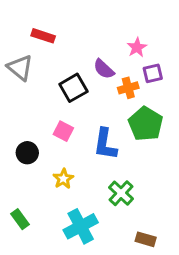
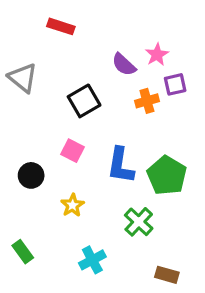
red rectangle: (43, 36) -> (61, 26), moved
purple semicircle: (104, 69) -> (124, 65), moved
green pentagon: (146, 124) -> (167, 175), moved
cyan cross: (81, 226) -> (92, 260), size x0.7

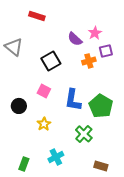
green rectangle: (23, 252) -> (24, 164), moved, turned 56

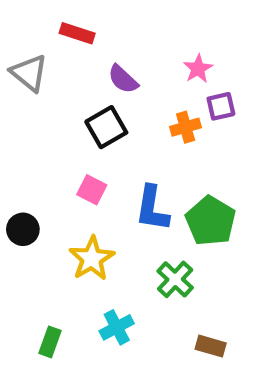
purple semicircle: (75, 39) -> (123, 79), moved
gray triangle: (14, 47) -> (29, 73), moved
black circle: (19, 106) -> (23, 229), moved
yellow star: (44, 124) -> (92, 259), size x1.5

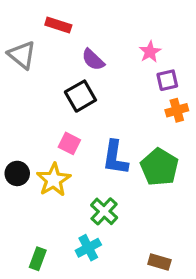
orange cross: (186, 127) -> (177, 110), moved
yellow star: (92, 259) -> (54, 180), moved
green cross: (175, 279) -> (104, 211), moved

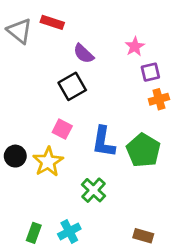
gray triangle: (22, 55) -> (20, 31), moved
cyan cross: (88, 248) -> (69, 231), moved

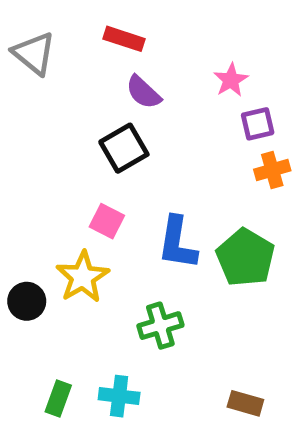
red rectangle: (52, 22) -> (124, 39), moved
black circle: (15, 156) -> (27, 301), moved
green cross: (94, 190) -> (160, 326), turned 30
cyan cross: (69, 231) -> (119, 396), turned 35

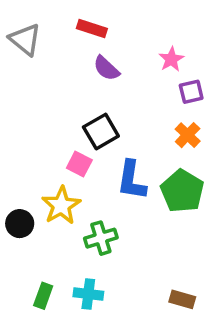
black square: (124, 148) -> (101, 131), moved
orange cross: (272, 170) -> (188, 135), moved, turned -30
green cross: (160, 326) -> (101, 238), moved

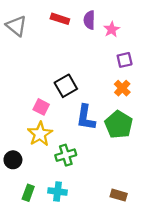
pink star: (171, 59) -> (112, 29), moved
purple semicircle: (106, 68) -> (89, 20), moved, turned 48
pink square: (79, 164) -> (41, 107), moved
black circle: (20, 224) -> (13, 160), moved

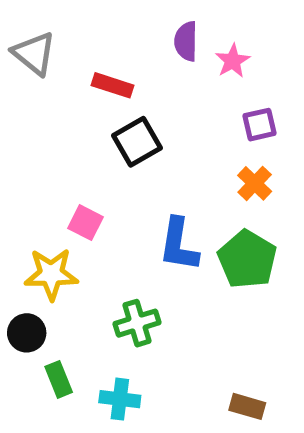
red rectangle: (60, 19) -> (112, 85), moved
black square: (66, 86) -> (137, 142), moved
yellow star: (40, 134) -> (51, 274), moved, turned 30
green rectangle: (28, 193) -> (59, 379), moved, turned -42

